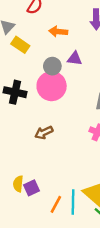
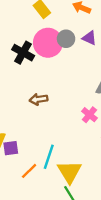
pink circle: (52, 86) -> (48, 43), moved
cyan line: (73, 202) -> (49, 157), moved

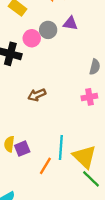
pink circle: (48, 43) -> (32, 38), size x0.6
pink cross: (89, 115) -> (89, 97), turned -35

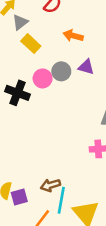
brown arrow: (37, 95) -> (50, 185), moved

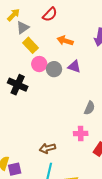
pink circle: (43, 78) -> (39, 64), moved
brown arrow: (50, 185) -> (47, 148), moved

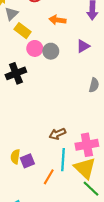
purple triangle: (74, 67) -> (83, 46), moved, turned -40
black cross: (18, 85) -> (16, 73), turned -36
pink cross: (81, 134) -> (87, 145), moved, size x1.5

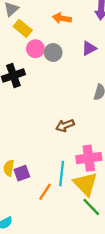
brown arrow: (57, 134) -> (65, 125), moved

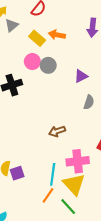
yellow rectangle: (23, 28) -> (37, 38), moved
purple triangle: (89, 48) -> (81, 76), moved
orange line: (45, 192) -> (48, 195), moved
green line: (91, 207) -> (68, 207), moved

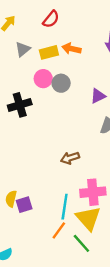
gray triangle: (12, 25) -> (23, 49), moved
yellow rectangle: (37, 38) -> (49, 52), turned -56

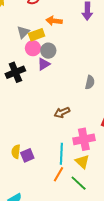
gray triangle: (23, 49) -> (23, 32), moved
yellow rectangle: (49, 52) -> (37, 35), moved
purple triangle: (98, 96) -> (44, 64), moved
yellow triangle: (88, 218) -> (82, 162), size x0.7

